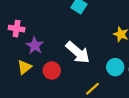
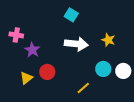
white arrow: (78, 52) -> (76, 44), moved, turned -35
yellow triangle: (25, 67) -> (26, 78), moved

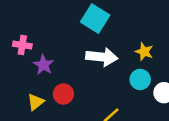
cyan square: (71, 15) -> (95, 19), size x1.5
cyan circle: (103, 69) -> (140, 79), moved

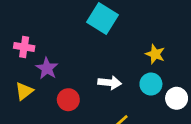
white arrow: (102, 57) -> (110, 83), moved, size x0.7
yellow triangle: (36, 102) -> (24, 91), moved

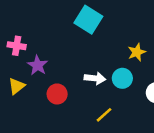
yellow star: (155, 54) -> (137, 52), turned 30
cyan circle: (151, 84) -> (122, 78), moved

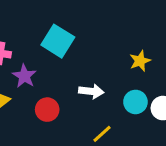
cyan square: (88, 20) -> (58, 41), moved
cyan circle: (122, 78) -> (135, 102), moved

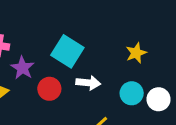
cyan square: (58, 41) -> (67, 51), moved
red circle: (47, 110) -> (49, 89), moved

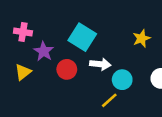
cyan circle: (132, 93) -> (122, 80), moved

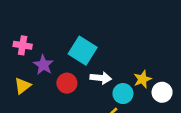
yellow star: (142, 38) -> (142, 79), moved

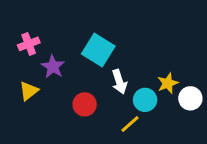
pink cross: (23, 45) -> (29, 44), turned -30
white arrow: (101, 78) -> (119, 82), turned 66
red circle: (67, 83) -> (85, 104), moved

